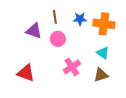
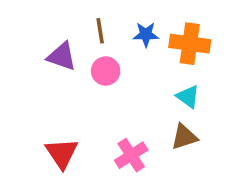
pink cross: (72, 67) -> (131, 155), moved
red triangle: (26, 73) -> (62, 153), moved, turned 36

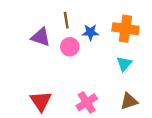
blue star: (146, 34) -> (90, 32), moved
cyan triangle: (188, 97) -> (124, 64), turned 35
brown triangle: (184, 137) -> (129, 101), moved

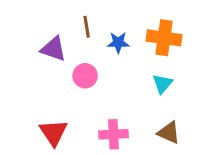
pink circle: (70, 47) -> (85, 76), moved
brown triangle: (129, 101) -> (169, 133), turned 42
pink cross: (87, 102) -> (114, 134), turned 30

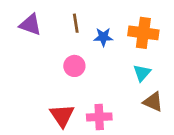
purple triangle: (53, 49) -> (30, 25), moved
red triangle: (53, 133) -> (62, 116), moved
brown triangle: (169, 133) -> (153, 102), moved

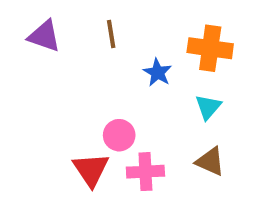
blue star: (103, 37) -> (158, 72), moved, turned 30
pink circle: (74, 66) -> (119, 135), moved
brown triangle: (153, 102) -> (210, 161), moved

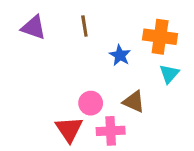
cyan triangle: (208, 107) -> (169, 74), moved
brown triangle: (210, 161) -> (134, 102), moved

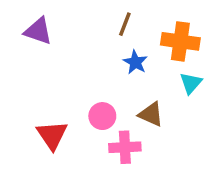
brown line: (84, 26) -> (125, 24), moved, turned 30
red triangle: (69, 129) -> (52, 135), moved

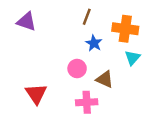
pink circle: (102, 116) -> (77, 69), moved

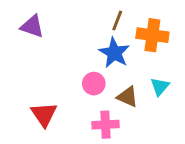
brown line: (87, 17) -> (117, 21), moved
blue star: (94, 43) -> (114, 53), size x1.5
cyan triangle: (132, 58) -> (160, 86), moved

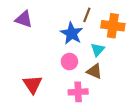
blue star: (114, 53) -> (72, 33), moved
cyan triangle: (160, 86) -> (98, 50), moved

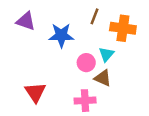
blue star: (72, 33) -> (61, 35), moved, turned -30
pink circle: (69, 62) -> (86, 63), moved

